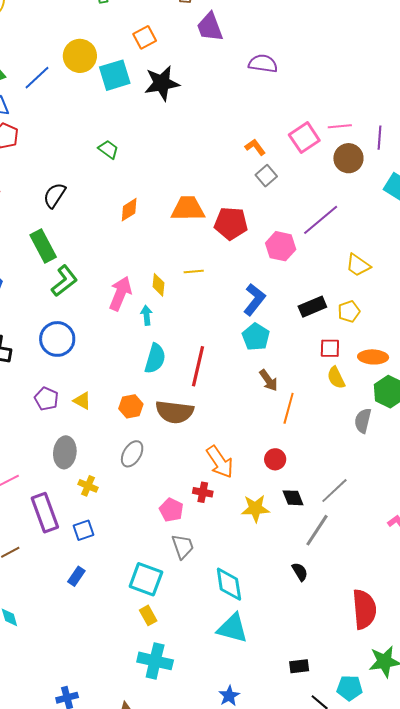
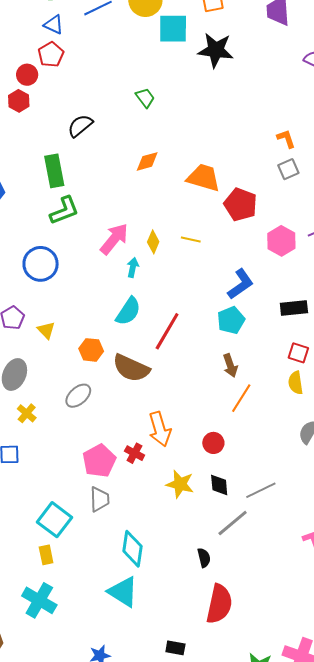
pink pentagon: (171, 510) -> (99, 461), size x1.4
red semicircle: (364, 609) -> (219, 604), moved

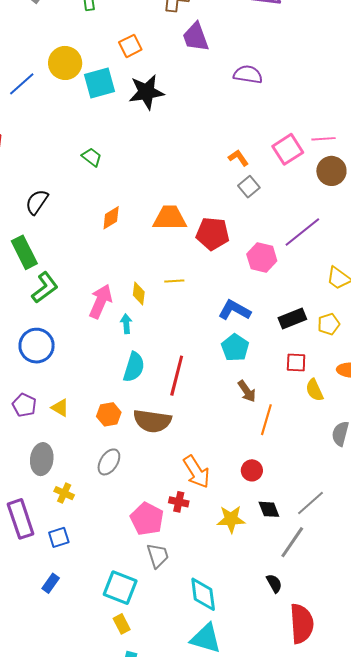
blue L-shape: (241, 284) -> (234, 310), turned -100
red square: (298, 353) -> (296, 363), moved

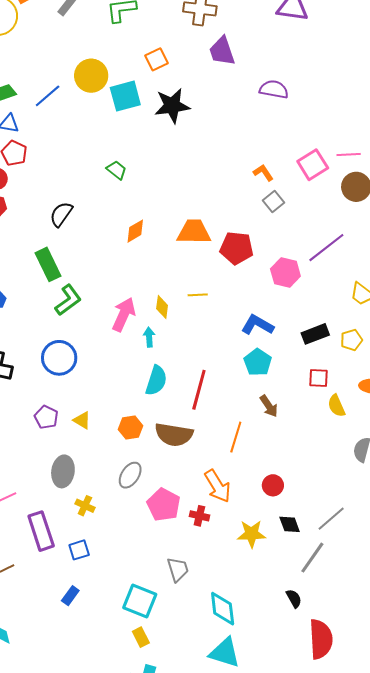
orange line: (266, 420) -> (236, 437), moved
pink pentagon: (147, 519) -> (164, 505), moved

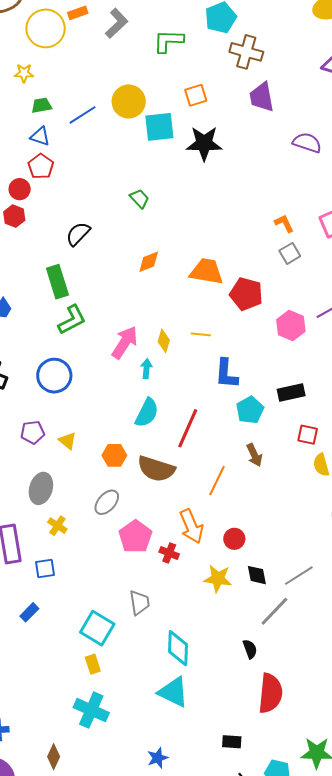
blue L-shape: (257, 325) -> (226, 374), moved, turned -124
black rectangle: (315, 334) -> (291, 392), moved
purple pentagon: (46, 417) -> (33, 432), turned 30
red circle: (273, 485) -> (234, 539), moved

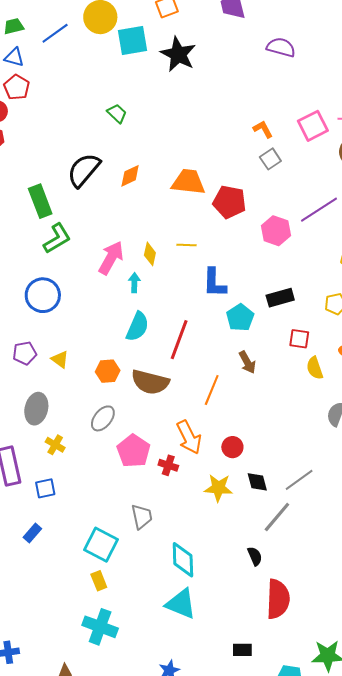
black star: (204, 143) -> (178, 54), turned 30
black semicircle: (78, 234) -> (84, 170), moved, size x1.4

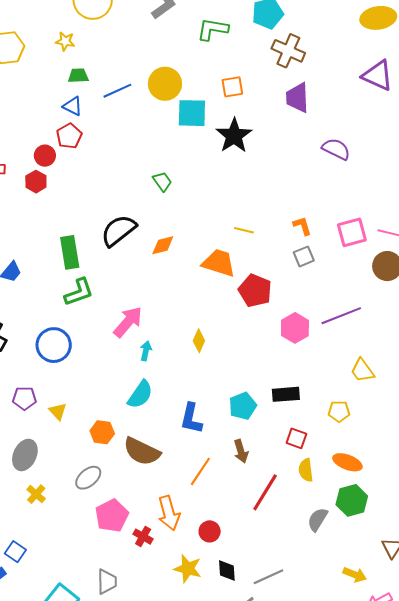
yellow line: (187, 245) -> (244, 230), moved
yellow diamond: (150, 254) -> (199, 341), moved
blue L-shape: (214, 283) -> (191, 418), moved
red line: (179, 340) -> (265, 492), moved
blue square: (45, 488) -> (15, 552), moved, turned 35

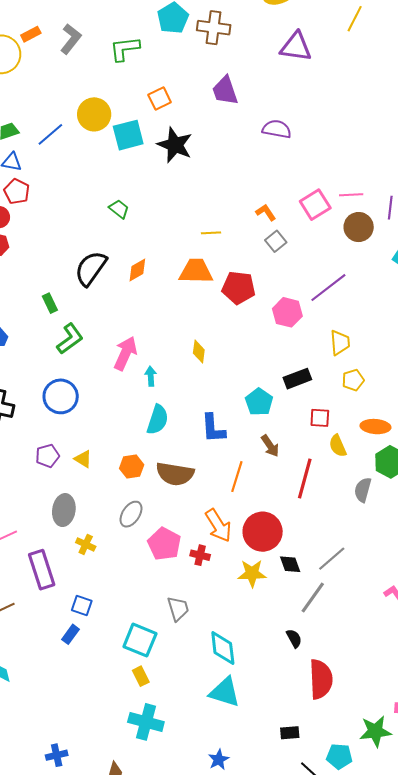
brown cross: (288, 51) -> (214, 28), moved
green rectangle: (70, 252) -> (50, 303), size x0.6
yellow trapezoid: (362, 370) -> (340, 343), moved, turned -132
red circle: (210, 531) -> (263, 532), size x1.8

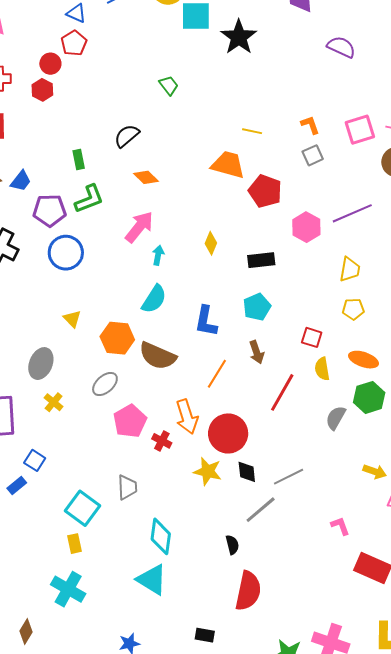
black semicircle: (91, 268) -> (127, 136), size x0.7
orange diamond: (137, 270) -> (146, 177), moved, turned 60
black rectangle: (297, 379) -> (261, 260), moved
purple pentagon: (47, 456) -> (50, 210), moved, size x1.4
orange hexagon: (132, 467) -> (117, 338), size x1.4

